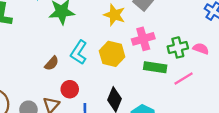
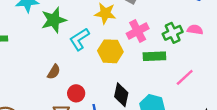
cyan L-shape: (79, 52) -> (79, 39), moved, turned 35
pink line: (184, 78) -> (185, 77), moved

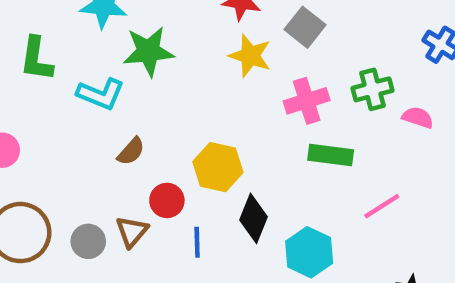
green cross: (173, 33) -> (373, 89), moved
cyan L-shape: (79, 39) -> (101, 94), moved, turned -135
yellow hexagon: (110, 51) -> (218, 167), moved

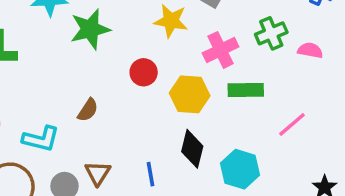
cyan L-shape: (101, 94) -> (41, 139), moved
yellow hexagon: (218, 167) -> (190, 94), moved
red circle: (167, 200) -> (144, 72), moved

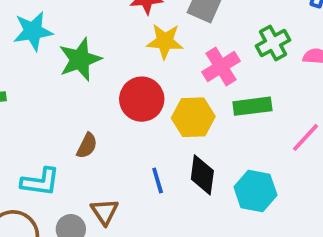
red circle: (144, 72) -> (142, 99), size x1.5
blue line: (150, 174) -> (158, 180), moved

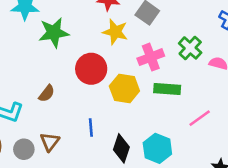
green cross: (273, 43) -> (190, 48), turned -30
black diamond: (202, 175) -> (121, 148), moved

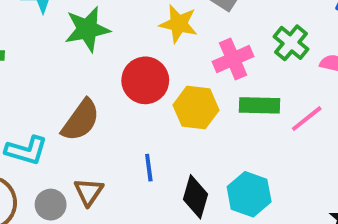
brown semicircle: (47, 94) -> (81, 120), size x1.6
pink line: (200, 118) -> (307, 119), moved

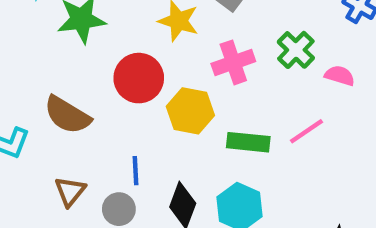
green rectangle: (260, 105) -> (248, 142), moved
brown semicircle: (81, 120) -> (67, 115), turned 81
gray circle: (51, 205) -> (119, 209), moved

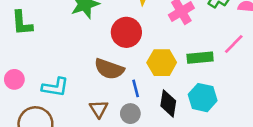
yellow hexagon: (190, 111) -> (162, 63), moved
brown semicircle: (67, 115) -> (109, 69), moved

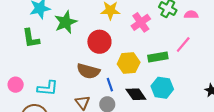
green L-shape: (22, 23) -> (31, 38), moved
black diamond: (168, 103) -> (136, 94), turned -40

